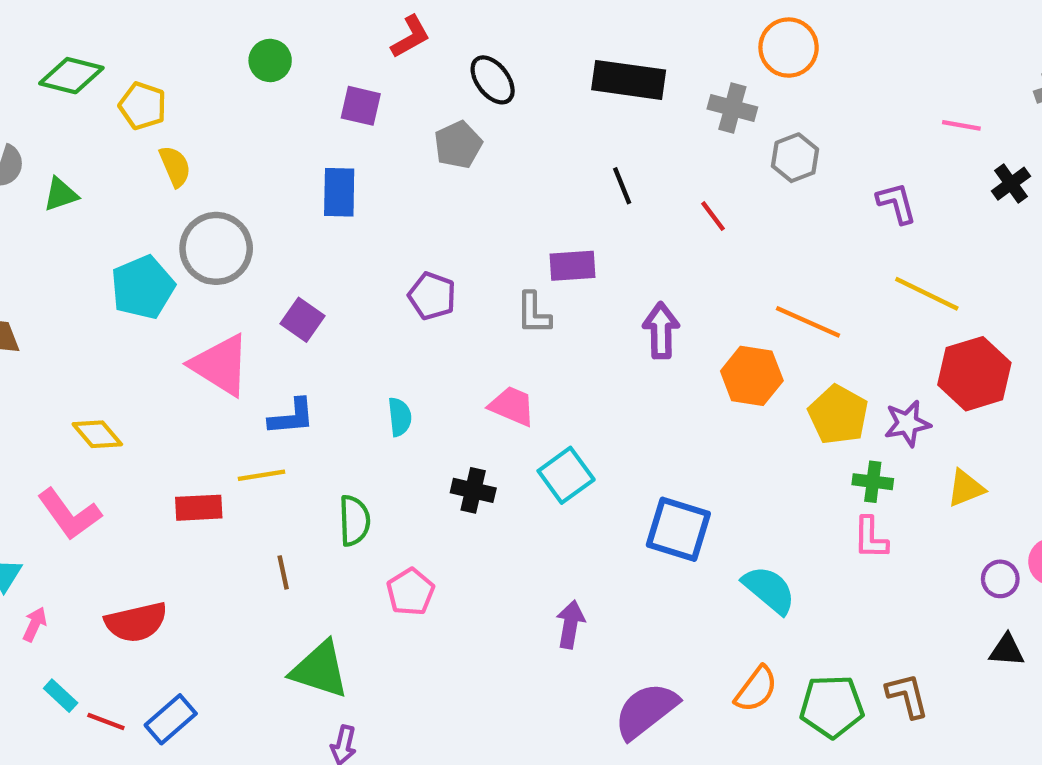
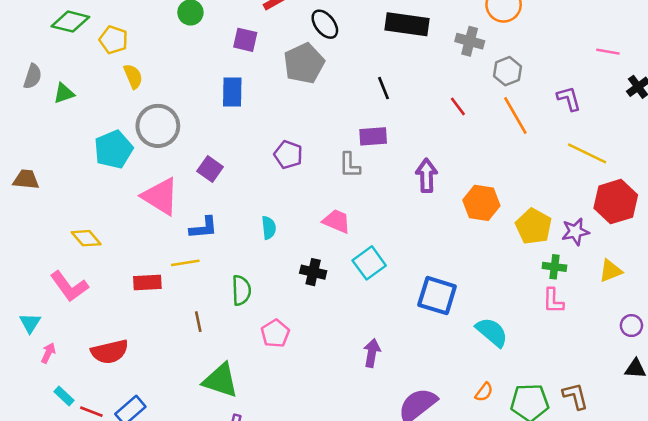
gray pentagon: (458, 145) -> (304, 63), size x1.4
black line: (622, 186) -> (384, 88), moved
orange line: (808, 322) -> (515, 116), moved, turned 36
orange semicircle: (756, 689) -> (484, 392), size x0.7

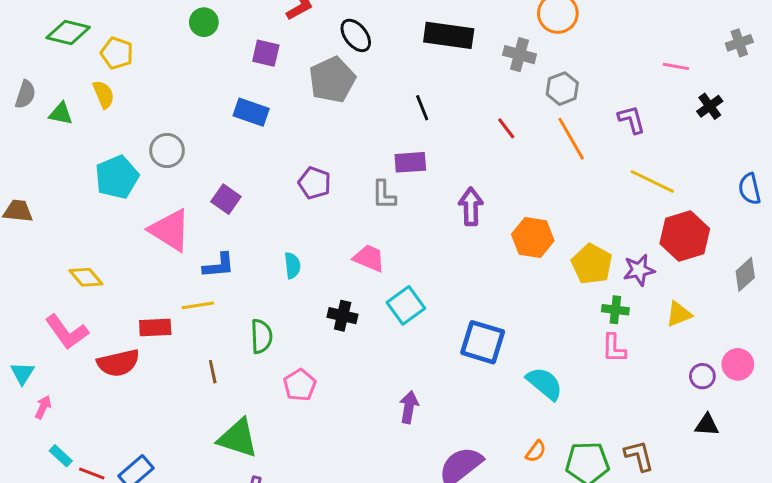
yellow semicircle: (133, 76) -> (104, 94), moved
blue rectangle: (232, 92) -> (251, 112), turned -72
green triangle: (64, 93) -> (61, 114), turned 30
gray circle: (158, 126) -> (167, 150), size x0.7
red semicircle: (110, 352) -> (118, 363), moved

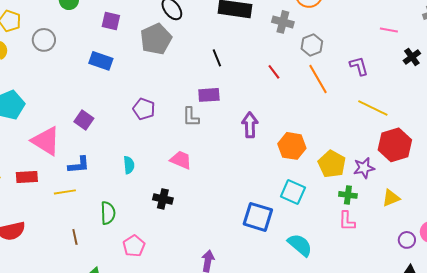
gray circle: (167, 150) -> (44, 40), moved
cyan square: (406, 305) -> (293, 192), moved, turned -30
red rectangle: (155, 327) -> (27, 177), moved

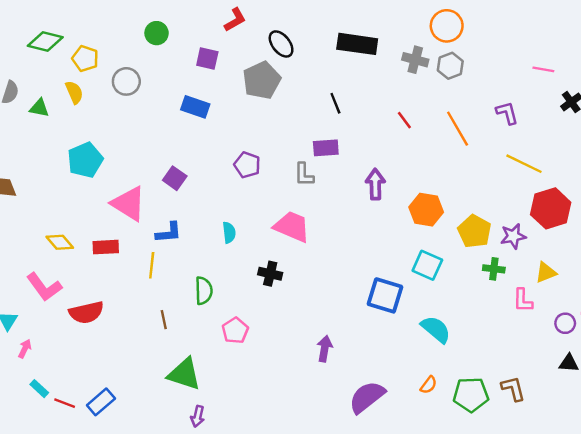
gray hexagon: (312, 45) -> (450, 66), moved
pink trapezoid: (181, 160) -> (292, 227), size x1.4
yellow line: (65, 192) -> (152, 265), turned -75
pink L-shape: (347, 221) -> (523, 300), moved

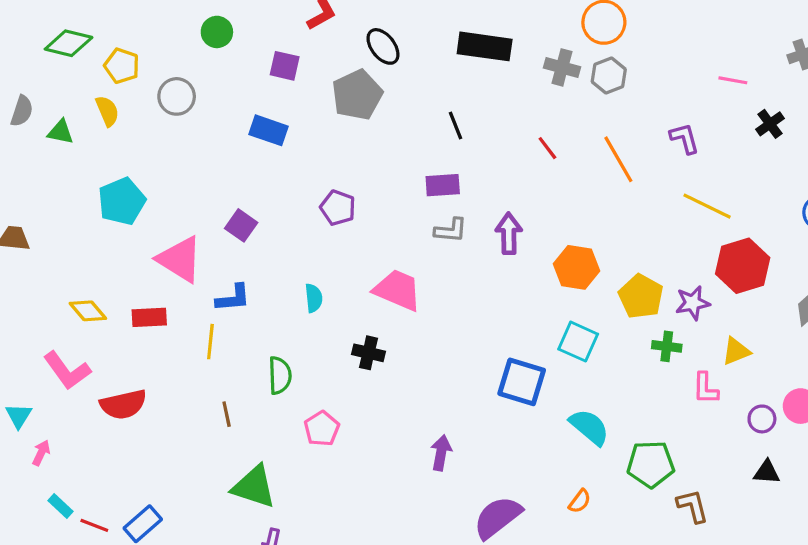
gray L-shape: (304, 175) -> (451, 230), moved, turned -85
green pentagon: (471, 395) -> (651, 464), moved

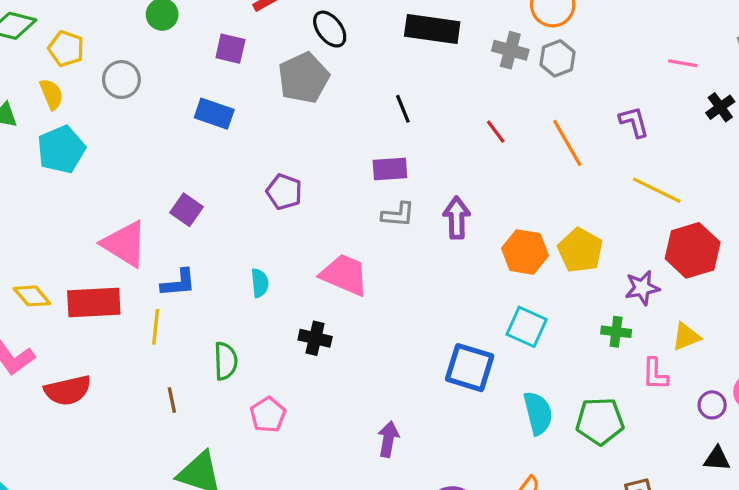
cyan pentagon: (122, 201) -> (61, 149), moved
yellow pentagon: (641, 296) -> (580, 250), moved
red rectangle: (149, 317) -> (94, 302), size x1.5
cyan semicircle: (589, 427) -> (538, 413), turned 36
green pentagon: (651, 464) -> (600, 421), moved

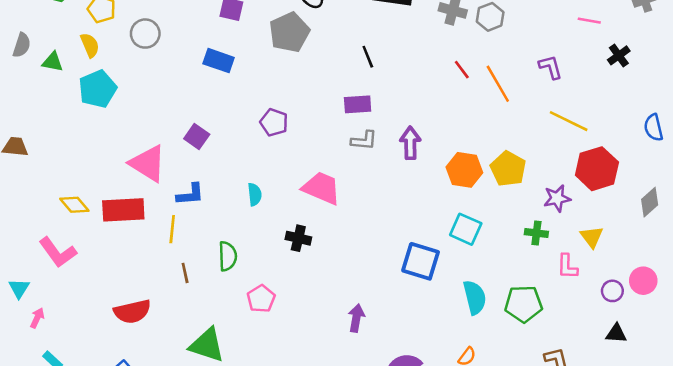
red line: (496, 132) -> (462, 70), moved
yellow triangle: (686, 337) -> (592, 237), turned -45
red semicircle: (68, 390) -> (132, 312), moved
brown line: (172, 400) -> (185, 273), moved

